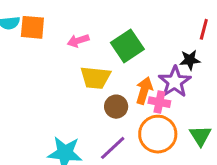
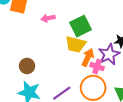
yellow trapezoid: (95, 78) -> (76, 44), moved
brown circle: (116, 107) -> (27, 66), moved

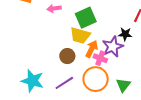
brown circle: (27, 66) -> (67, 56), moved

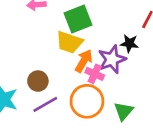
brown circle: (67, 56) -> (38, 81), moved

